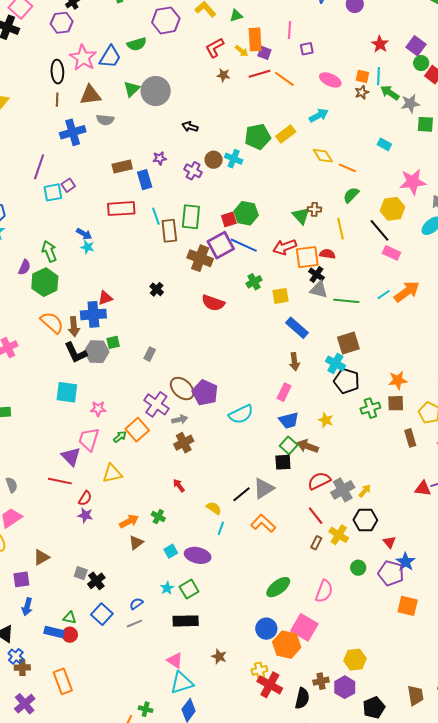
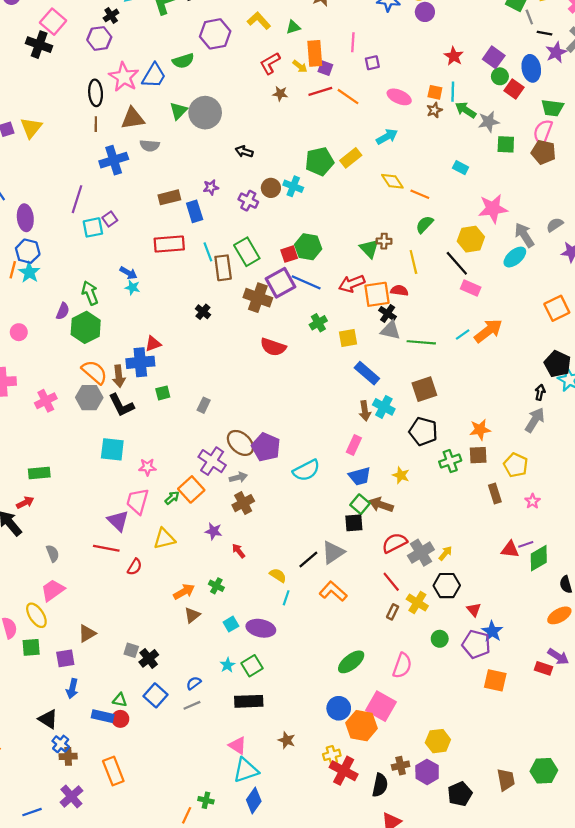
green rectangle: (191, 217) -> (247, 252), turned -35
black cross: (157, 289) -> (203, 312), moved
gray hexagon: (97, 352) -> (89, 398), moved
cyan cross: (335, 363) -> (384, 407), moved
purple star: (85, 515) -> (213, 531), moved

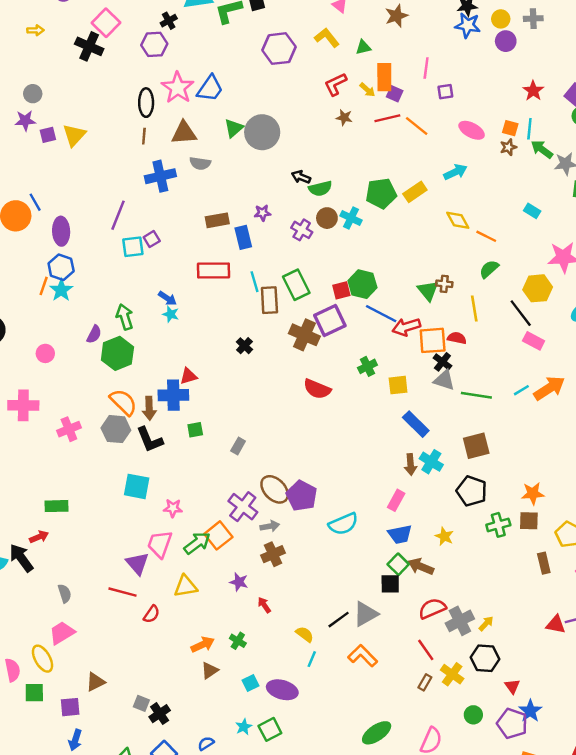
green semicircle: (183, 61) -> (320, 189), moved
blue line: (306, 282) -> (381, 314), moved
green arrow: (172, 498) -> (197, 543), size x1.6

